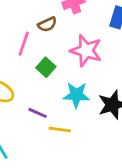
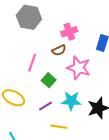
brown semicircle: (47, 24) -> (59, 50), moved
purple line: (38, 113) -> (46, 106), moved, turned -56

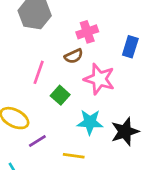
purple line: (46, 106) -> (37, 141), moved

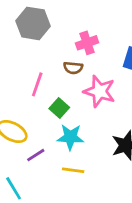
brown semicircle: (74, 56) -> (73, 68), turned 30
cyan star: (90, 122) -> (70, 137), moved

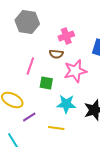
pink star: (99, 91) -> (75, 71), turned -30
green square: (59, 108) -> (46, 83), turned -32
cyan star: (70, 137) -> (66, 104), moved

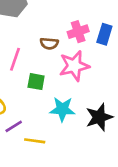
pink cross: (66, 36) -> (78, 32), moved
yellow line: (56, 128) -> (35, 141), moved

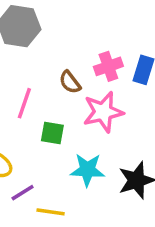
brown semicircle: (49, 43) -> (70, 82), turned 48

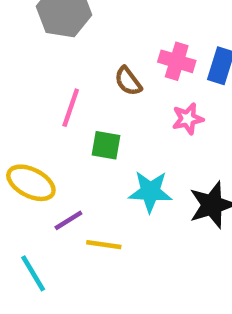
pink cross: (108, 66) -> (177, 61), turned 36
pink star: (103, 112) -> (188, 119), moved, size x0.6

